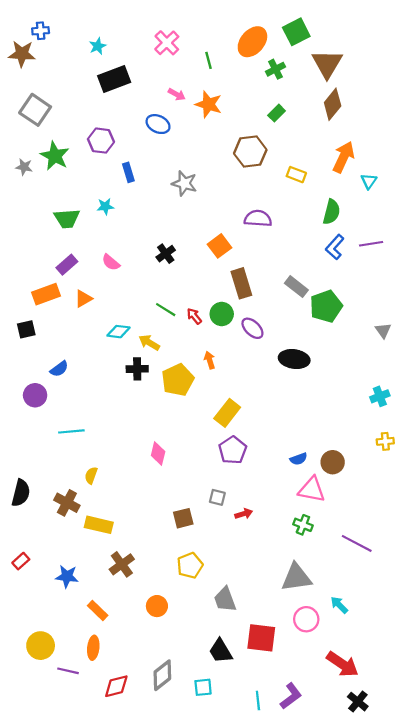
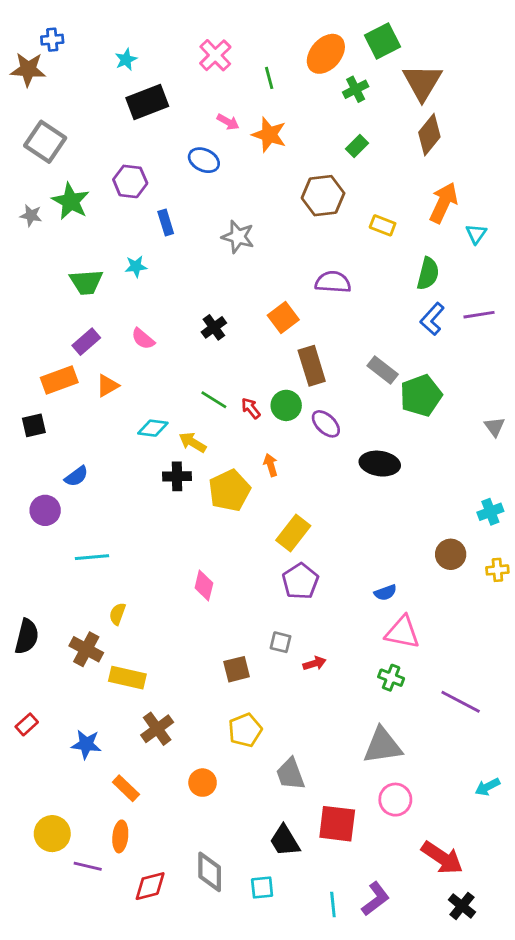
brown circle: (333, 462) -> (451, 554), moved
cyan arrow: (339, 605) -> (487, 787), moved, turned -72
gray diamond: (162, 675) -> (210, 872), turned -52

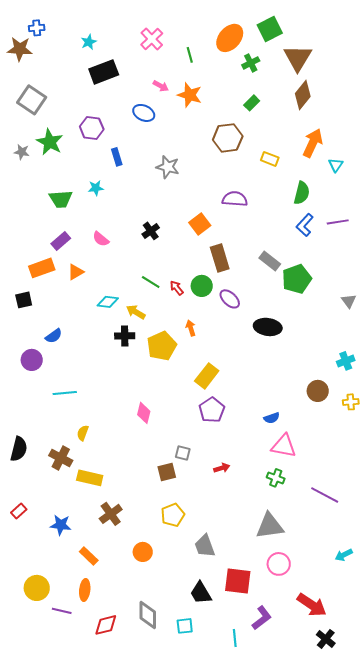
gray square: (280, 642) -> (183, 453), moved
purple L-shape: (375, 899) -> (262, 618), moved

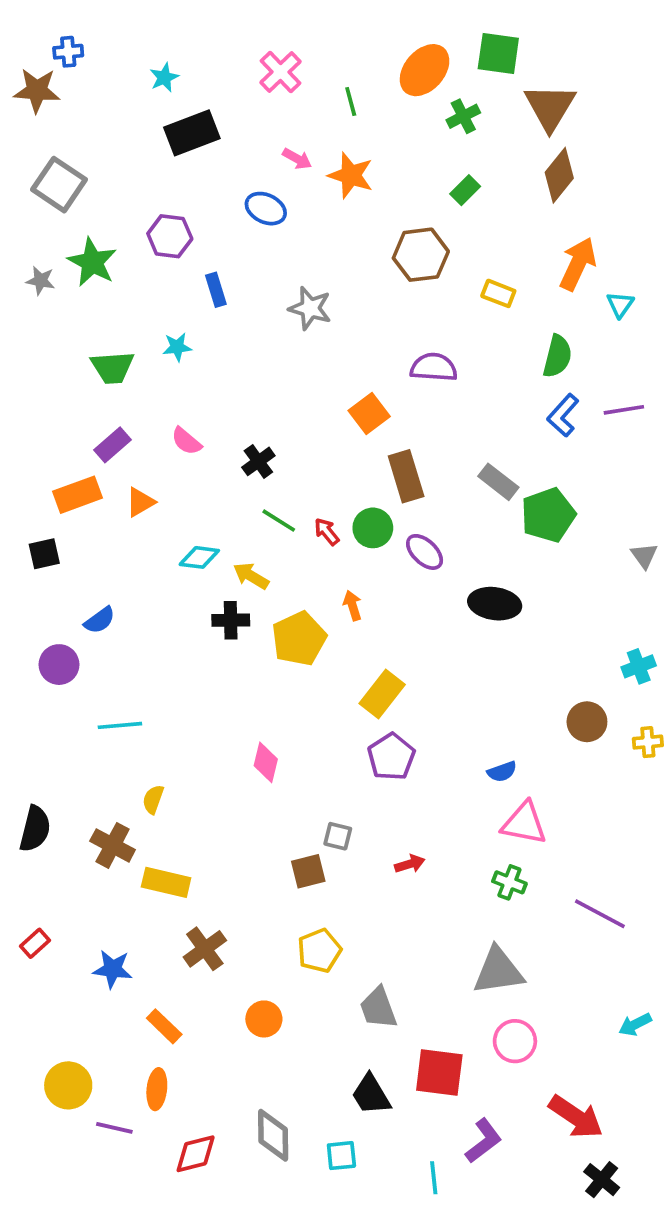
green square: (270, 29) -> (498, 54), turned 35
black cross: (151, 231) -> (258, 461), moved

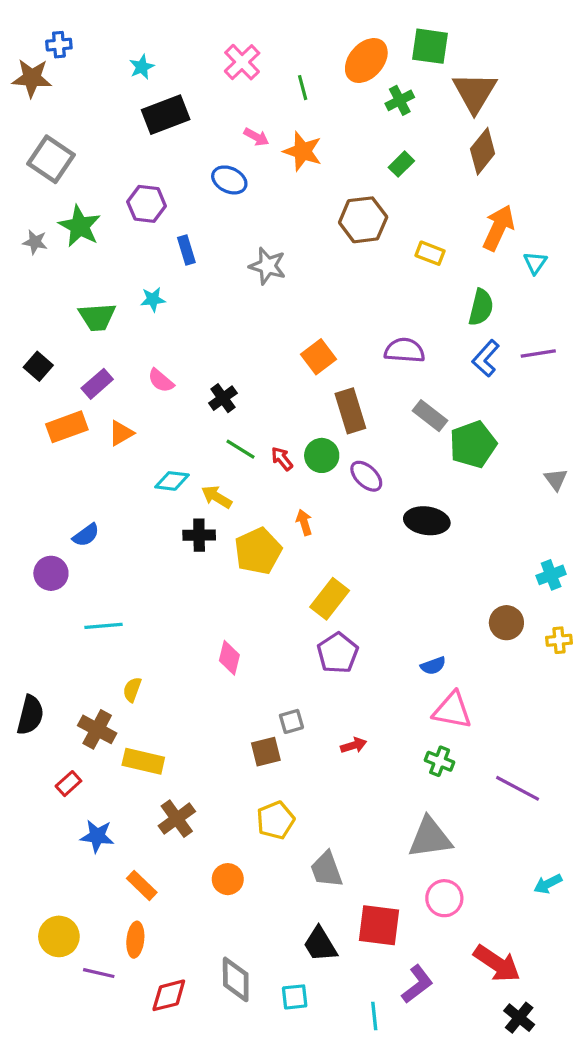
purple semicircle: (434, 367) -> (405, 350), moved
black square: (44, 554) -> (38, 366), moved, turned -36
gray square: (338, 836) -> (291, 721), turned -30
red rectangle: (35, 943) -> (68, 784), moved

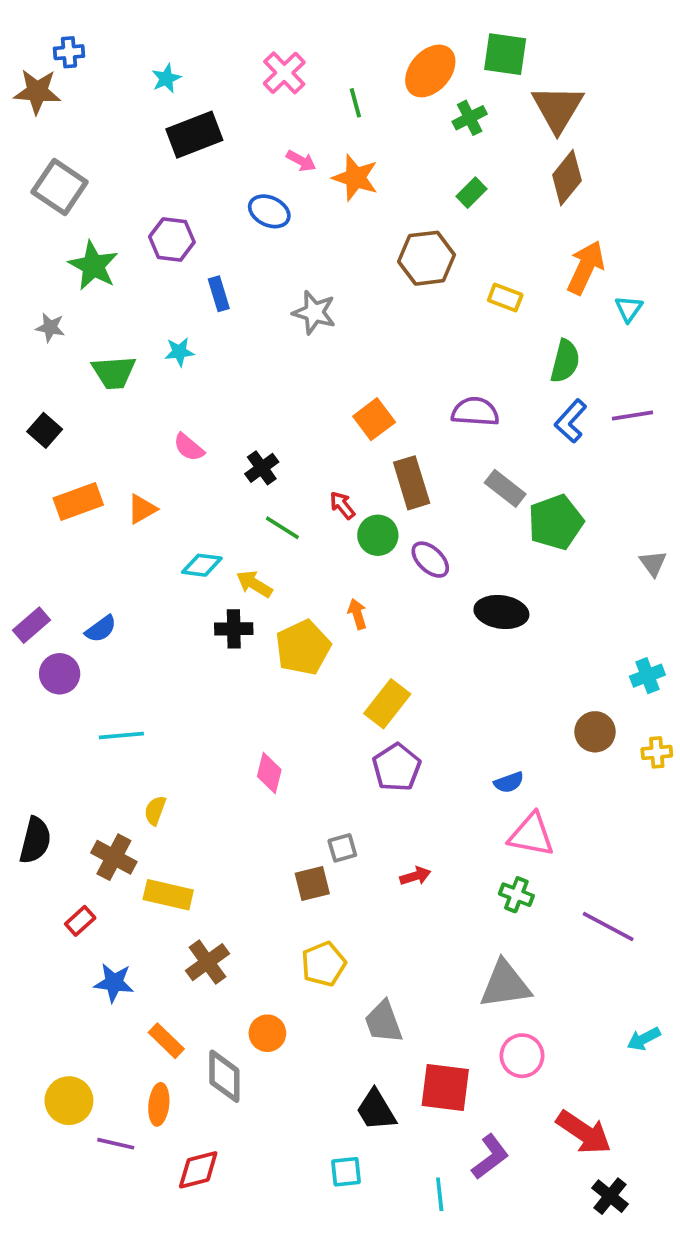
gray star: (35, 242) -> (50, 327), moved
purple rectangle: (97, 384) -> (32, 625), moved
red arrow: (282, 459) -> (342, 505), moved
gray diamond: (236, 979) -> (224, 1076), moved

